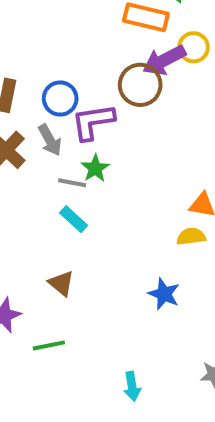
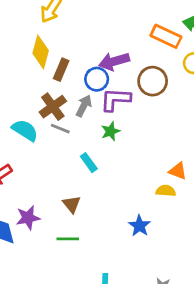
purple arrow: (164, 60) -> (114, 61), moved
gray arrow: (50, 140) -> (84, 106), turned -135
gray line: (72, 183) -> (60, 129), moved
green line: (49, 345) -> (68, 239), moved

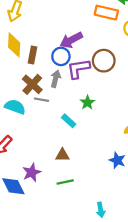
brown circle: (153, 81) -> (104, 61), moved
green star: (111, 131) -> (87, 103), moved
brown triangle: (72, 204) -> (62, 155), turned -40

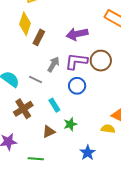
blue circle: (61, 56) -> (77, 86), moved
brown cross: (32, 84) -> (23, 109), moved
green star: (87, 103) -> (70, 124), moved
brown triangle: (62, 155) -> (49, 132), moved, turned -40

